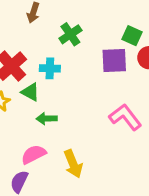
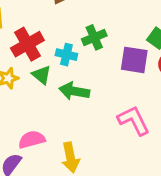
green cross: (70, 34) -> (94, 37), moved
green arrow: (47, 119) -> (74, 91), moved, size x1.4

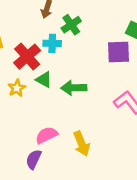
green cross: (94, 37) -> (71, 25), moved
cyan cross: (66, 55) -> (52, 43), moved

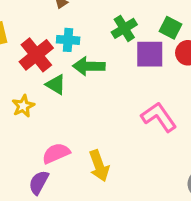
green cross: (71, 25) -> (124, 28), moved
yellow star: (17, 88) -> (23, 106), moved
green arrow: (74, 88) -> (89, 66), moved

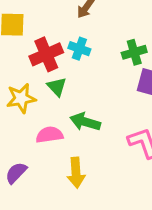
green arrow: (89, 66) -> (85, 122), moved
yellow star: (23, 106) -> (21, 98), size x1.4
pink semicircle: (56, 153) -> (49, 135), moved

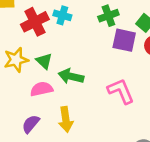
green triangle: (57, 87) -> (44, 61), moved
purple semicircle: (16, 173) -> (31, 124), moved

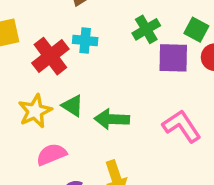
pink semicircle: (42, 89) -> (51, 154), moved

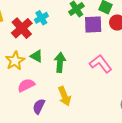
cyan cross: (85, 41) -> (41, 18), turned -32
green arrow: (112, 119) -> (60, 62), turned 96

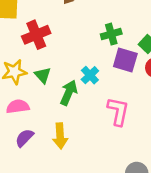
cyan cross: (41, 18) -> (90, 75), moved, turned -32
pink L-shape: (101, 64) -> (118, 111), turned 30

